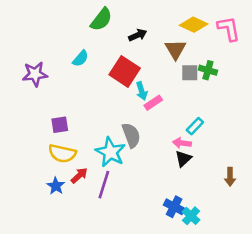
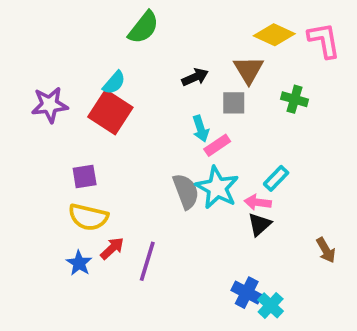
black arrow: (138, 35) -> (195, 77), moved
red square: (125, 71) -> (110, 112), moved
gray square: (190, 73) -> (234, 103), moved
cyan star: (110, 152) -> (217, 188), moved
brown arrow: (230, 177) -> (326, 250), turned -30

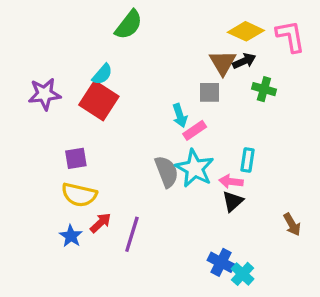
black arrow: (195, 77) -> (244, 61), moved
cyan rectangle: (276, 178) -> (247, 160), turned -35

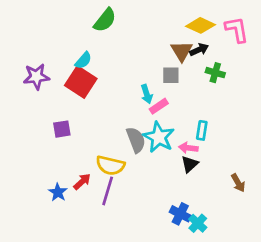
yellow semicircle: (79, 195) -> (110, 165), moved

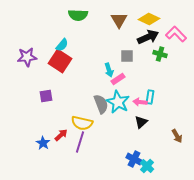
green semicircle: (105, 20) -> (78, 15), turned 54
pink L-shape: (237, 30) -> (176, 34), moved, turned -35
black arrow: (199, 50) -> (148, 37), size x1.5
brown triangle: (182, 51) -> (119, 20), moved
pink arrow: (188, 148) -> (140, 102), moved

